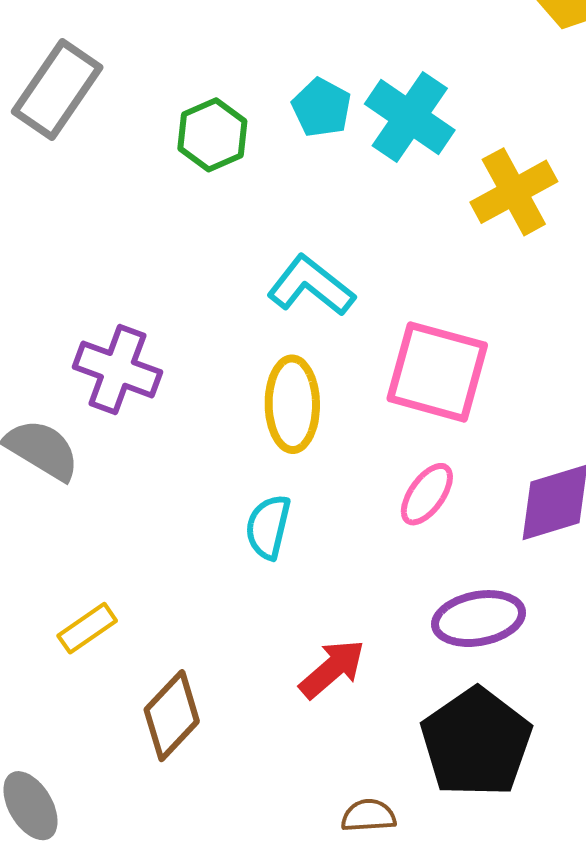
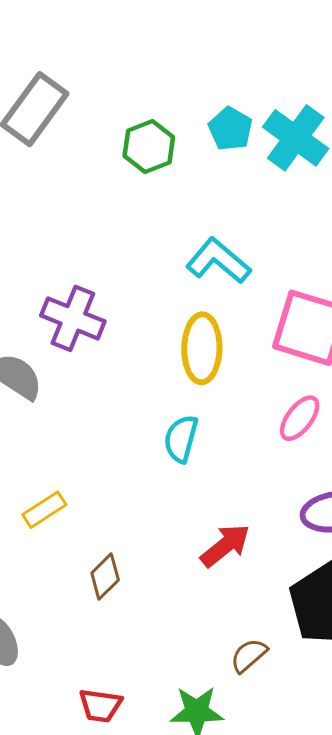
brown diamond: (172, 716) -> (105, 577), size x0.7
brown semicircle: (368, 816) -> (249, 655), turned -39

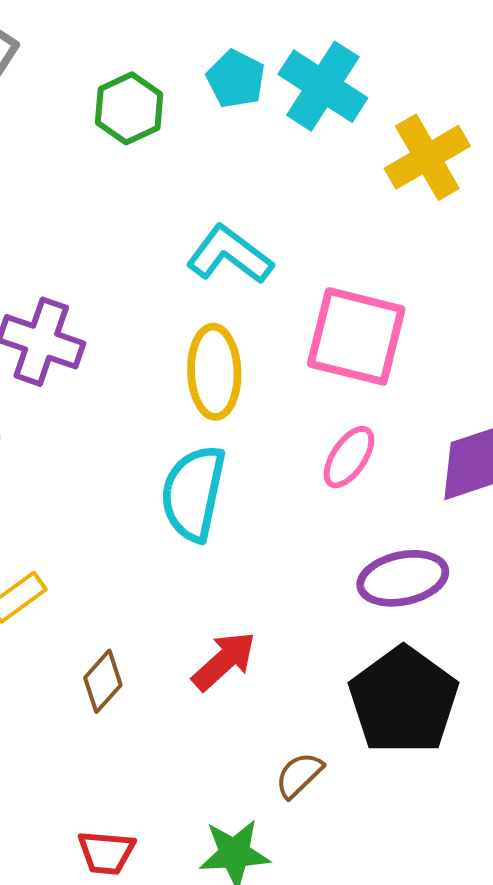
cyan semicircle: (181, 439) -> (193, 493), size x1.5
red arrow: (225, 546) -> (224, 661), moved

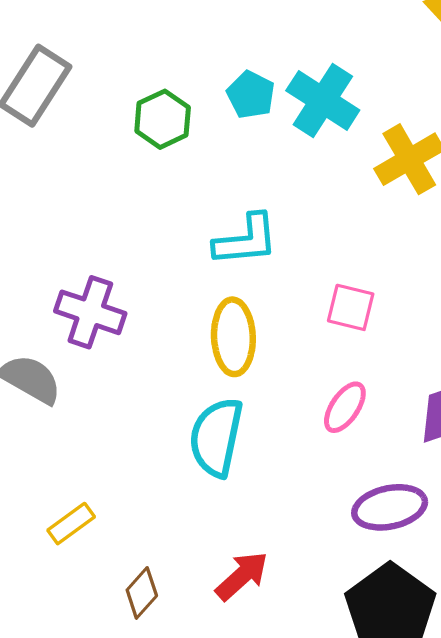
cyan L-shape: (230, 255) -> (246, 240), turned 138
pink square: (356, 336) -> (351, 307), size x0.6

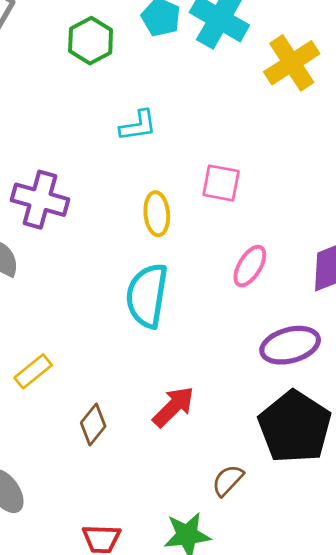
cyan L-shape: (246, 240) -> (138, 126), moved, size x0.7
pink square: (351, 307) -> (221, 183), moved
yellow ellipse: (233, 337) -> (157, 214), size x0.7

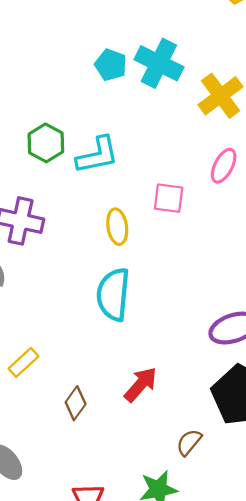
green hexagon: (91, 41) -> (46, 143), moved
cyan L-shape: (138, 126) -> (97, 155), size x1.4
pink ellipse: (250, 266) -> (224, 166), moved

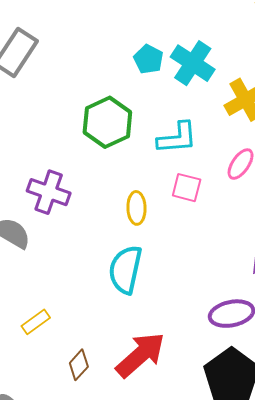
green hexagon: (46, 143) -> (107, 122), moved, size x1.4
cyan L-shape: (97, 155) -> (177, 138), moved
red arrow: (141, 384) -> (140, 355), size x1.5

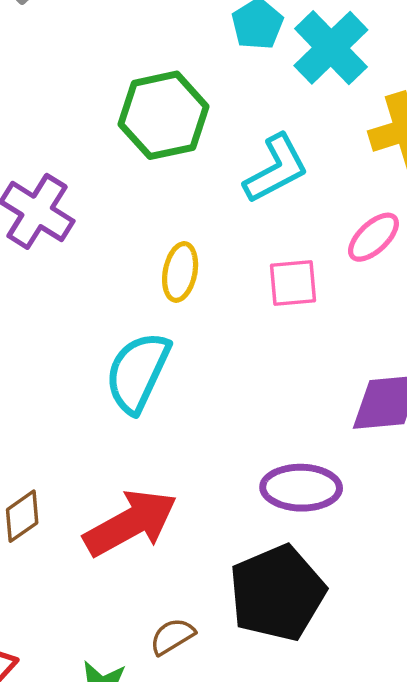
cyan L-shape: (177, 138) -> (276, 169), turned -36
pink square: (187, 188) -> (293, 283), moved, turned -32

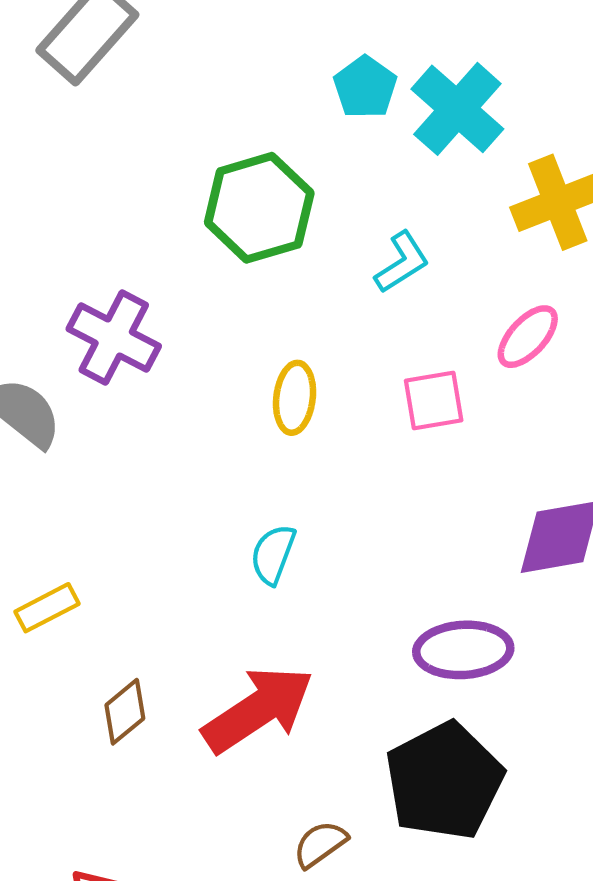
cyan L-shape: (276, 169) -> (402, 262), size x0.7
cyan semicircle: (138, 372) -> (273, 554), moved, size x0.6

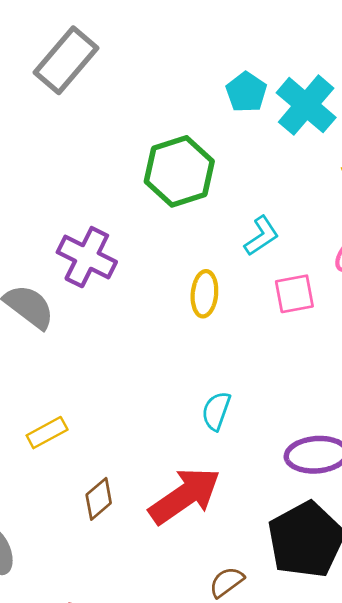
cyan L-shape: (402, 262) -> (261, 236), moved
cyan semicircle: (273, 554) -> (216, 411), moved

